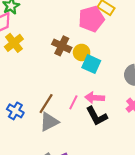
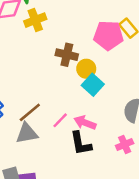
yellow cross: (14, 43) -> (35, 20), moved
brown cross: (62, 46) -> (67, 55), turned -30

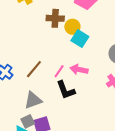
gray triangle: (27, 133) -> (33, 100), moved
black L-shape: (81, 143) -> (66, 90), moved

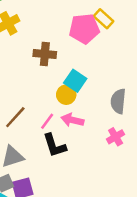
yellow circle: (72, 27) -> (66, 95), moved

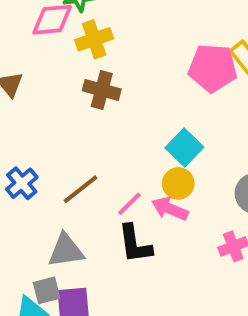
brown cross: (45, 54) -> (102, 90), moved
yellow circle: (66, 95) -> (178, 183), moved

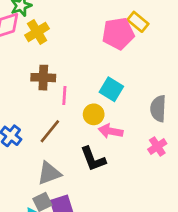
brown cross: (102, 90) -> (43, 78), moved
yellow circle: (178, 183) -> (94, 114), moved
pink line: (129, 204) -> (64, 95), moved, turned -30

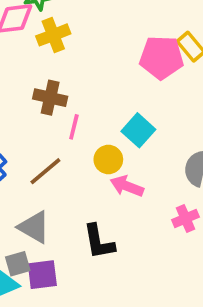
black L-shape: (93, 159) -> (99, 242), moved
gray triangle: (49, 173) -> (34, 227), turned 40

